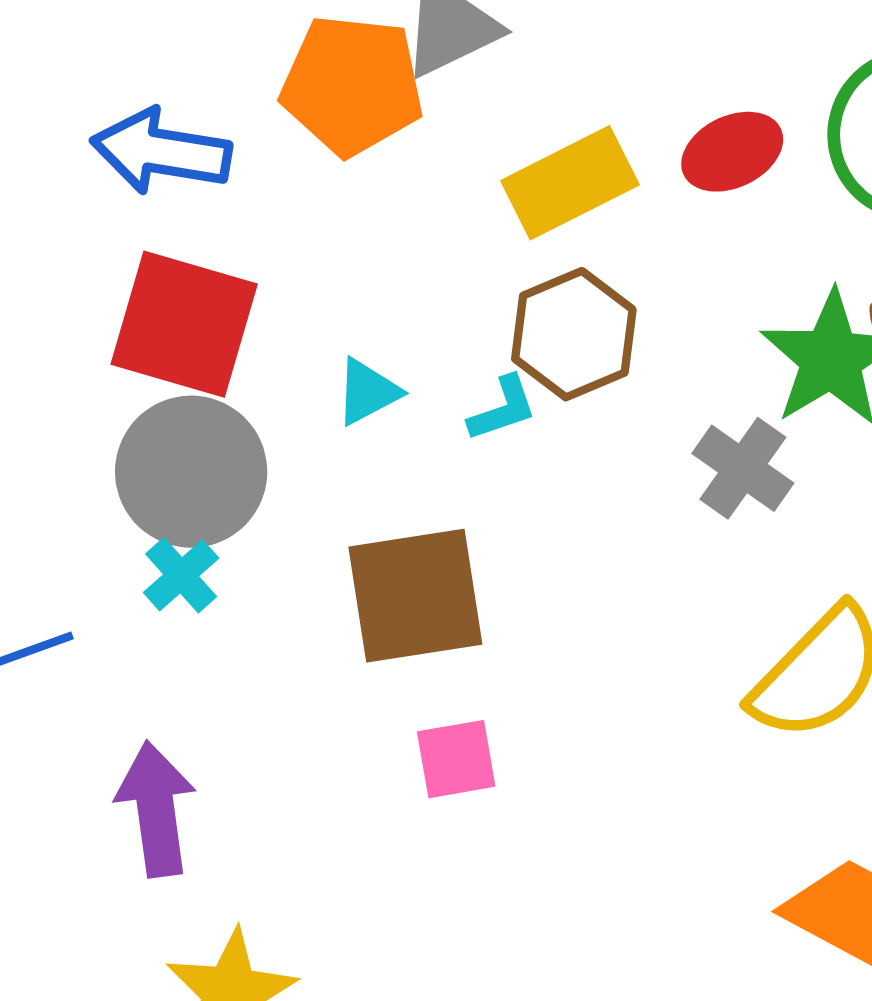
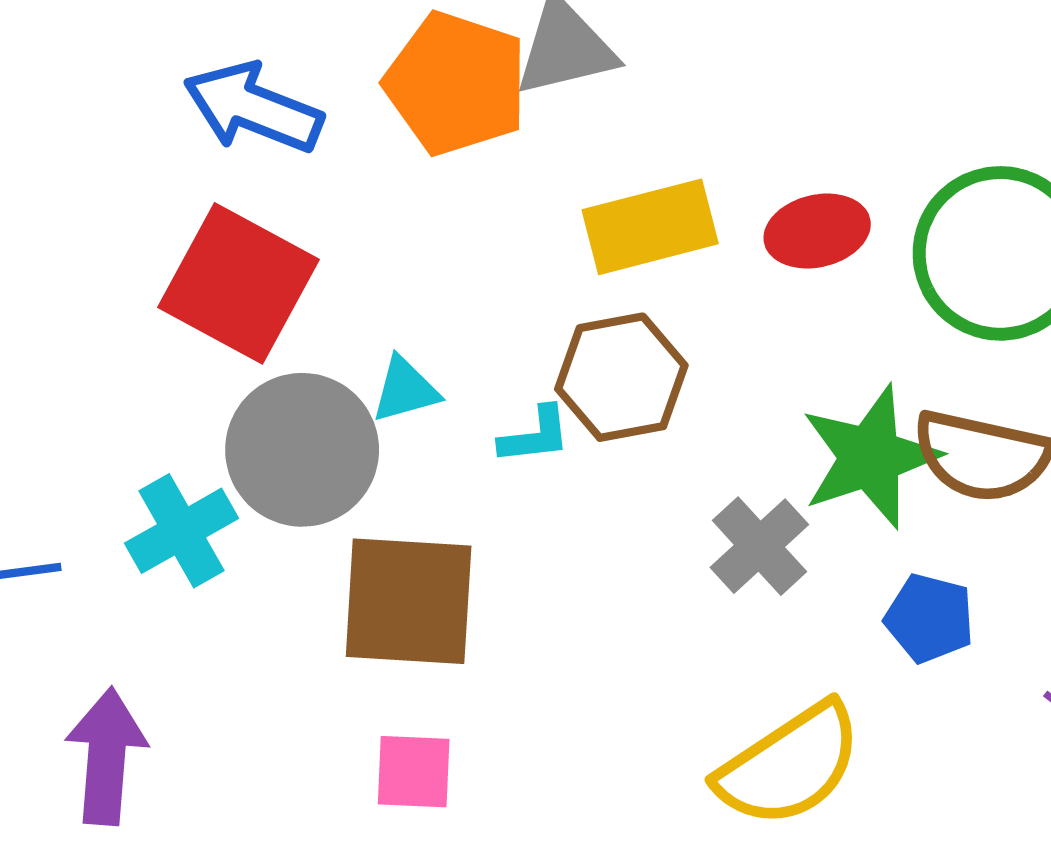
gray circle: (191, 472) -> (302, 450), moved
cyan cross: (181, 575) -> (181, 531), size x1.4

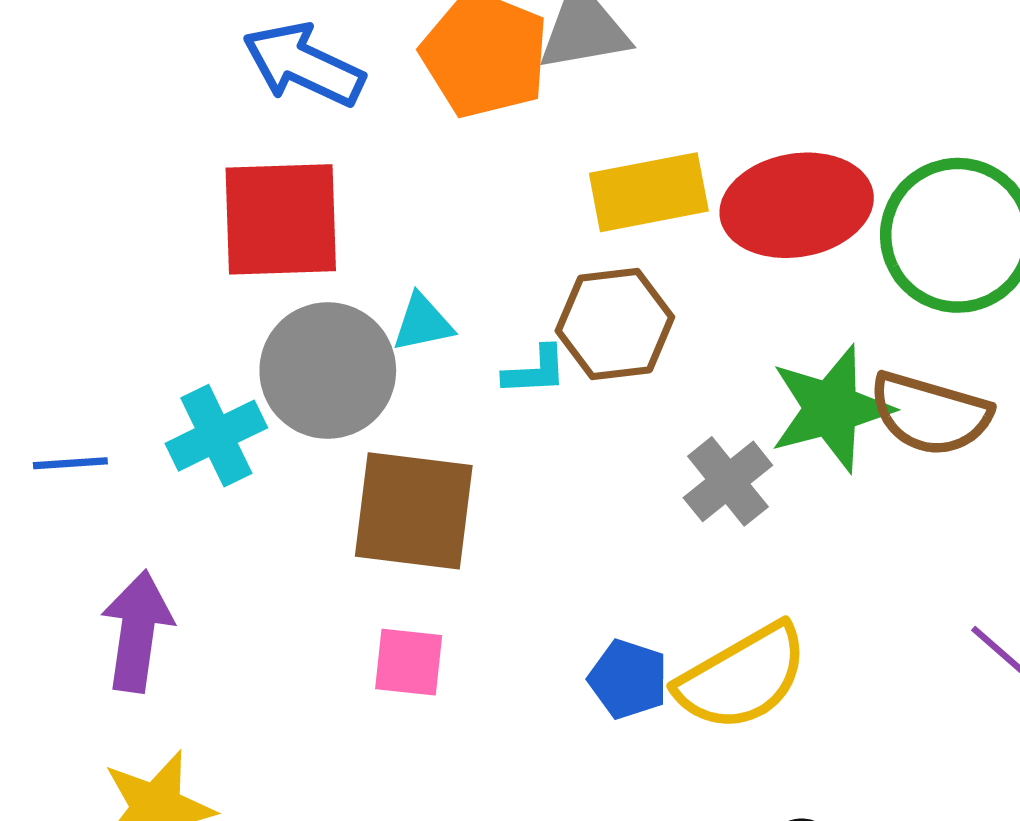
red ellipse: (817, 231) -> (797, 205), size x1.6
red square: (239, 283) -> (281, 219), turned -34
blue pentagon: (929, 618) -> (628, 679), moved

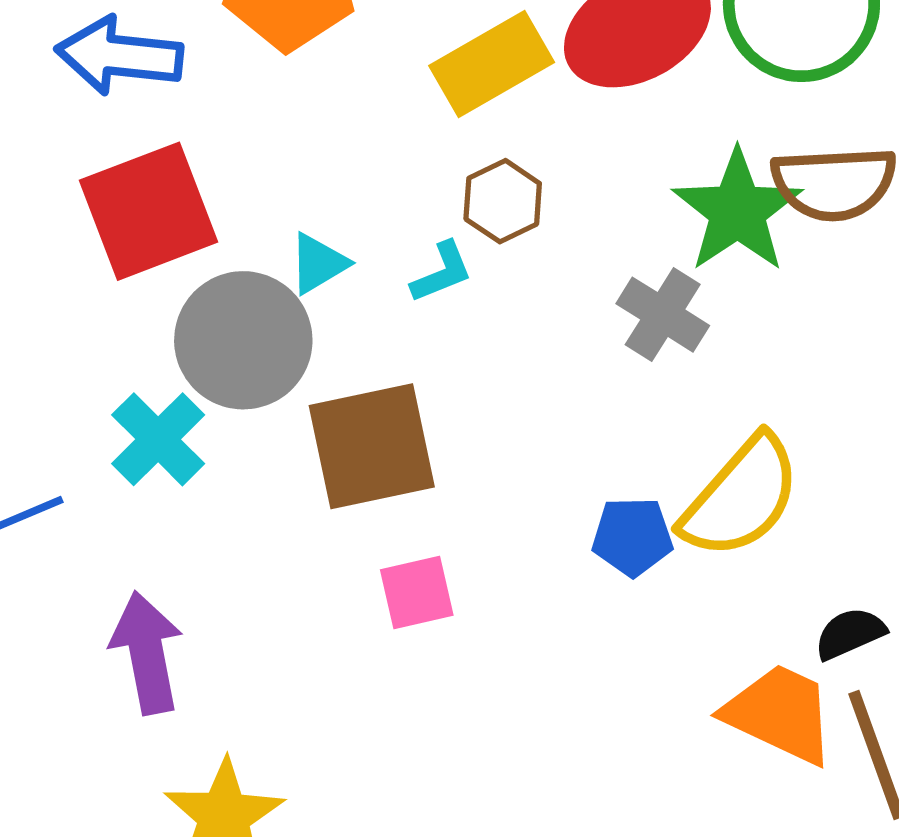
brown hexagon: (615, 324) -> (503, 201), size x0.7

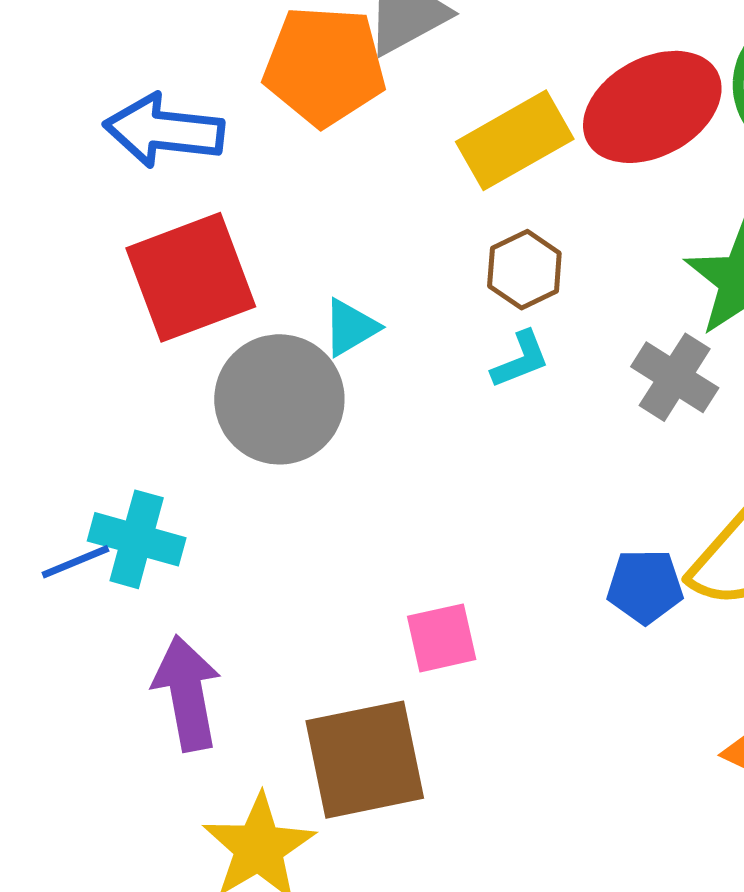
cyan L-shape: (442, 272) -> (520, 360), moved
cyan cross: (158, 439) -> (137, 539), moved, turned -30
brown square: (372, 446) -> (365, 760), moved

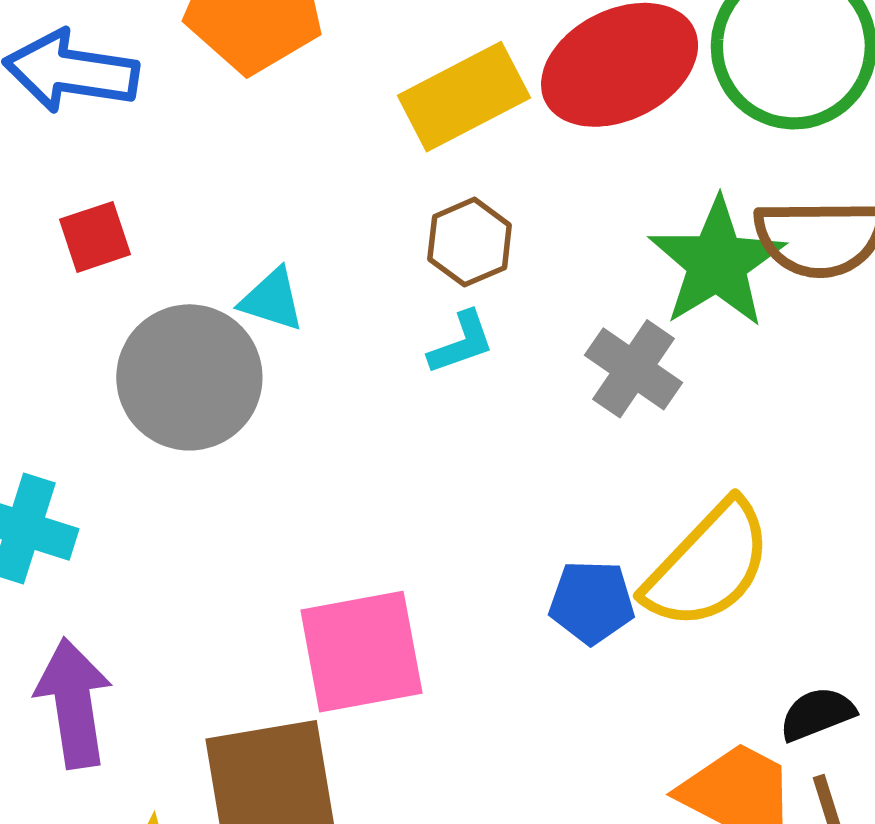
red square: (191, 277) -> (95, 237), size x0.5
cyan triangle: (351, 327) -> (272, 300), turned 46
pink square: (442, 638) -> (361, 652), size x1.6

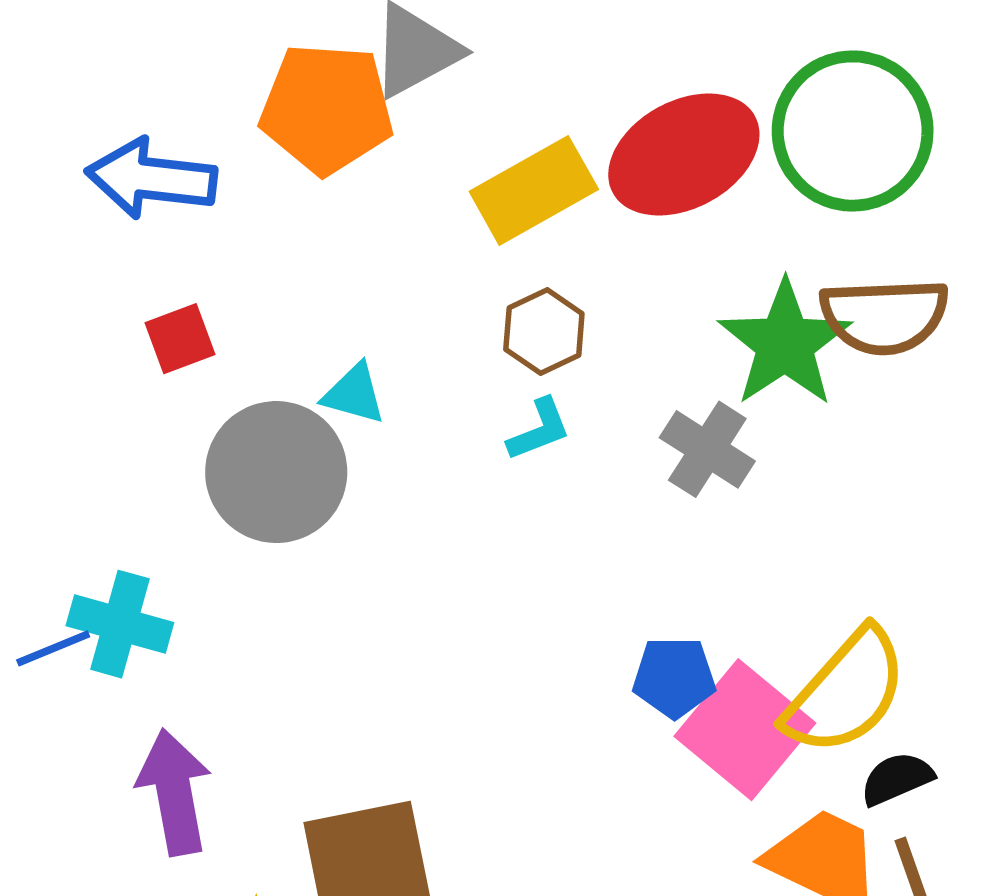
yellow semicircle: (708, 565) -> (846, 692), moved
pink square: (361, 652) -> (745, 730), moved, turned -38

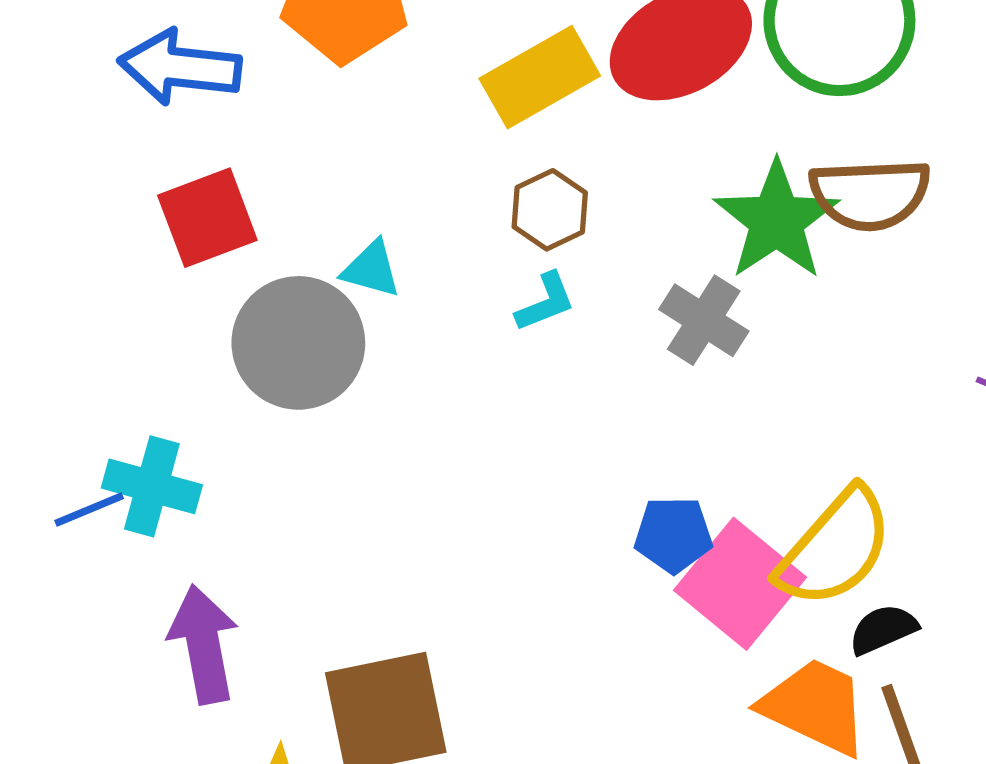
red square: (180, 339) -> (207, 218), size x1.5

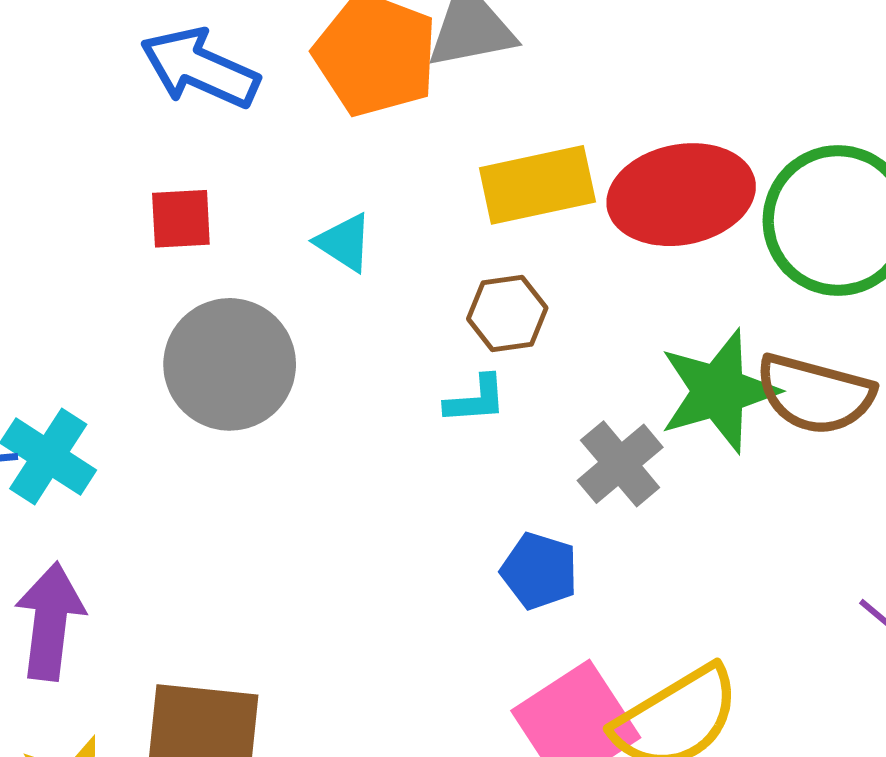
red square: (207, 218) -> (181, 219), size x0.7
cyan triangle: (371, 269) -> (344, 242), moved
blue pentagon: (673, 535) -> (539, 571), moved

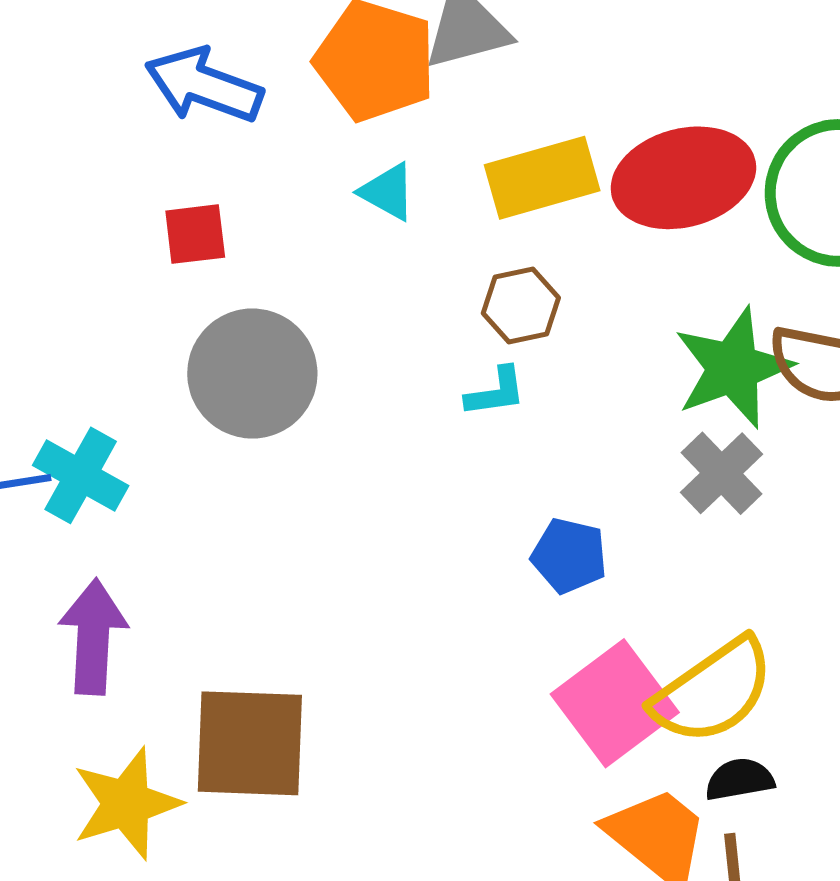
cyan triangle: (344, 242) -> (388, 192), moved
gray cross: (620, 464) -> (721, 473), moved

